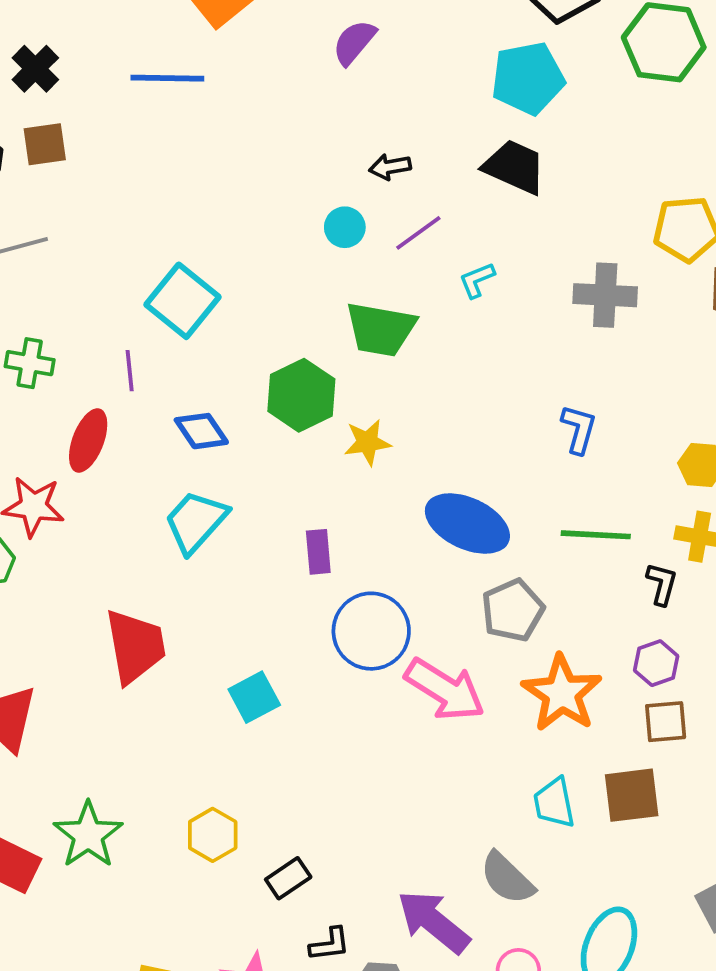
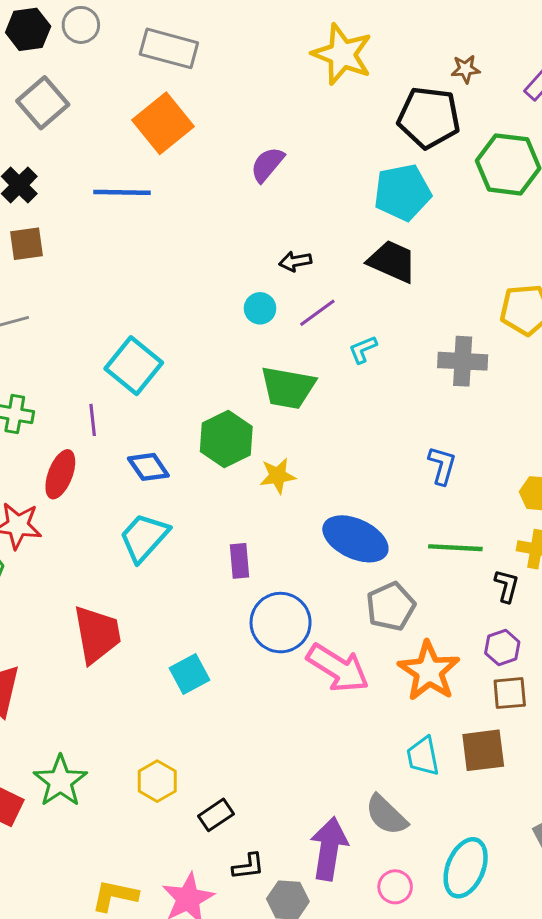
purple arrow: (433, 922) -> (329, 849), turned 60

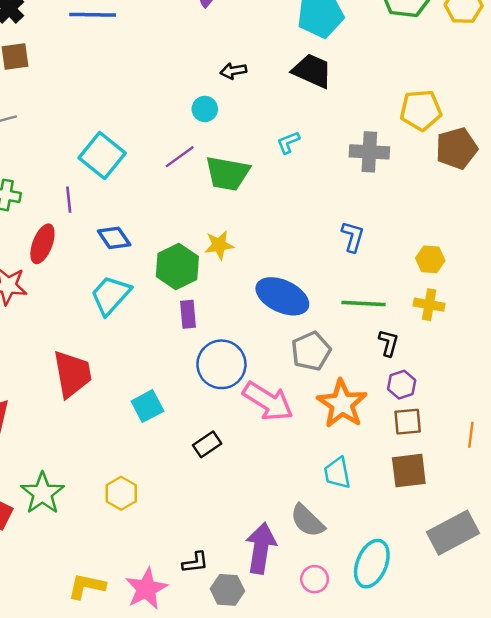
purple line: (317, 313) -> (180, 157), moved
green hexagon: (226, 439) -> (177, 266), moved
black L-shape: (507, 586) -> (389, 343), moved
brown square: (483, 750) -> (409, 471), moved
black rectangle: (216, 815) -> (207, 444), moved

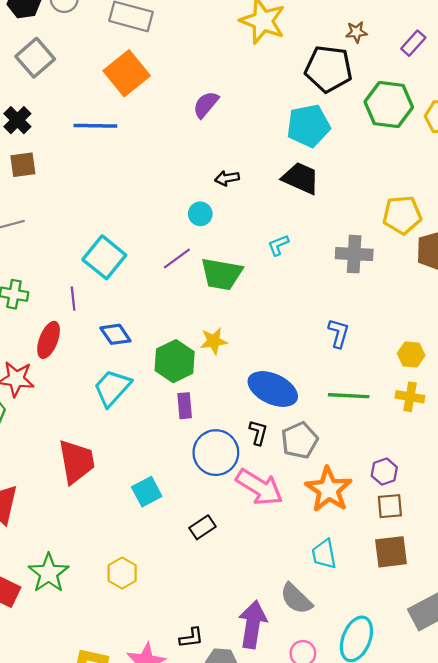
black L-shape: (389, 343) -> (258, 432), moved

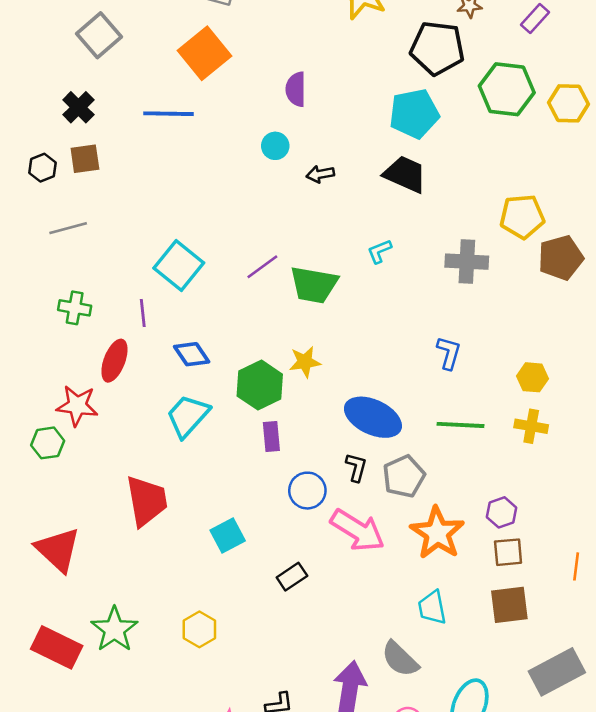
purple semicircle: (206, 105) -> (296, 89), turned -40
cyan circle: (200, 214) -> (275, 146), moved
blue circle: (216, 453) -> (307, 491), size x0.7

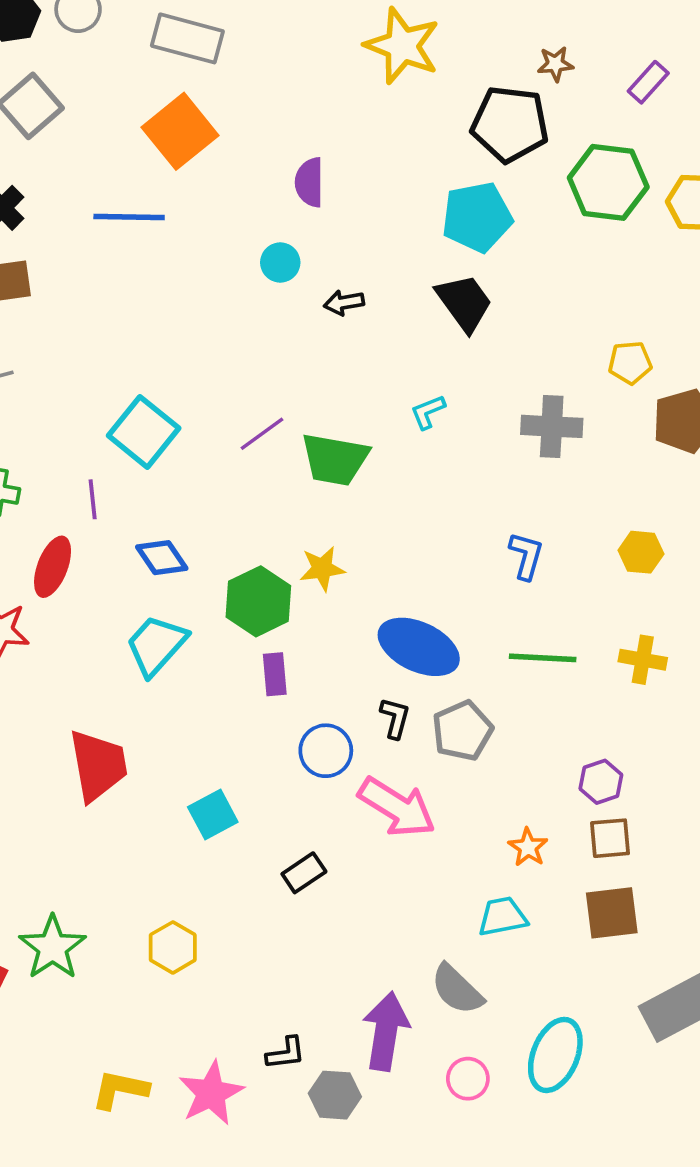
black trapezoid: (405, 174) -> (464, 303), turned 30
yellow pentagon: (522, 217) -> (630, 363), size x0.7
yellow hexagon: (532, 377) -> (641, 552), moved
orange star: (437, 533) -> (528, 847), moved, size x0.5
cyan trapezoid: (432, 608) -> (503, 917), turned 90

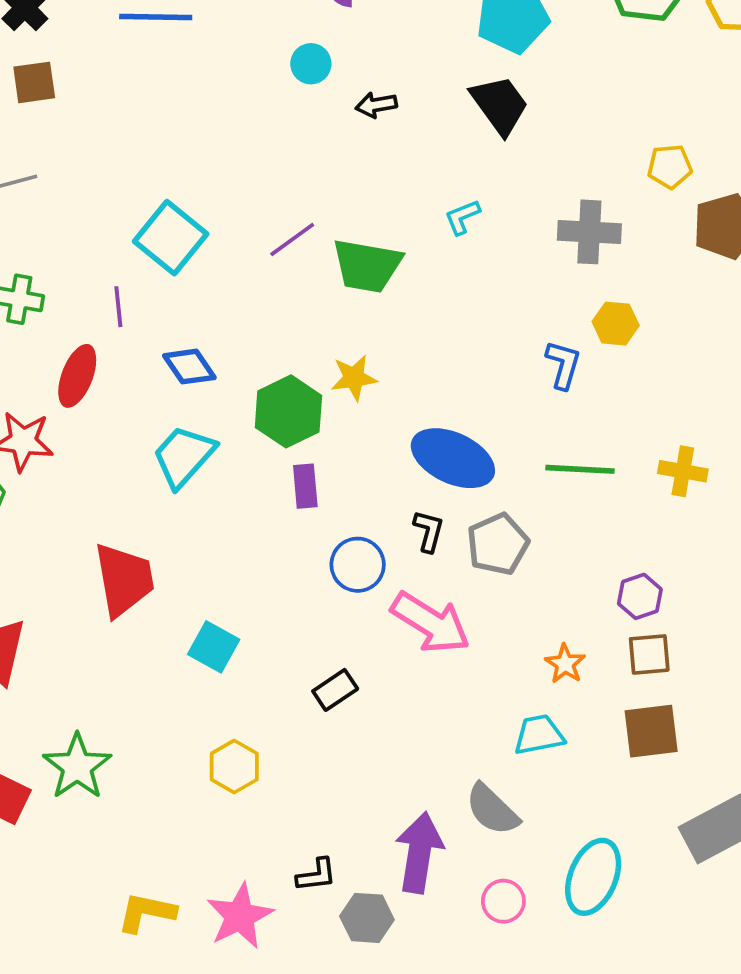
yellow hexagon: (641, 552) -> (616, 324), moved
cyan square: (213, 815) -> (214, 647), moved, turned -33
yellow hexagon: (173, 947) -> (234, 767), moved

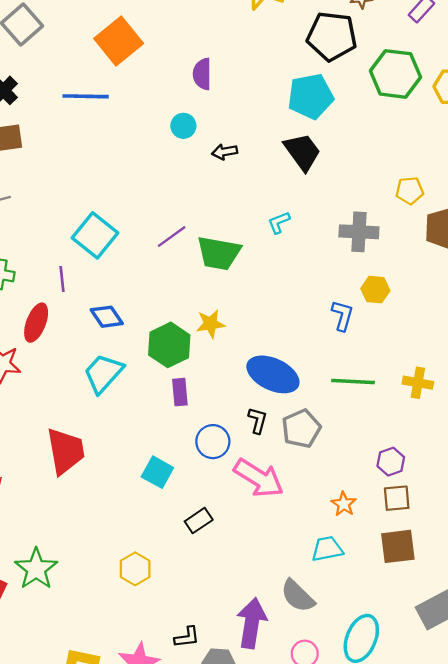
cyan square: (214, 647) -> (157, 472), moved

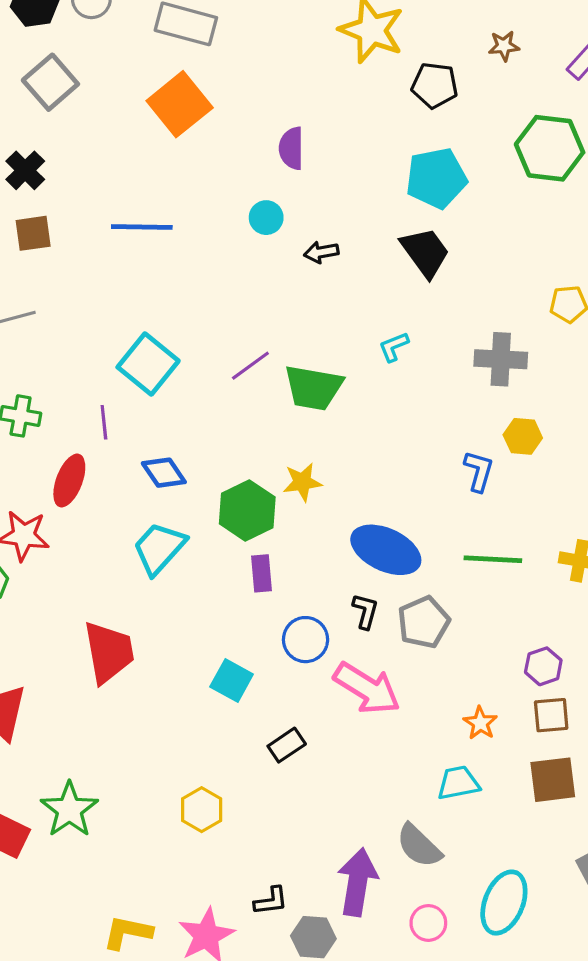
black pentagon: (332, 36) -> (435, 85), moved, size x0.7
blue line: (86, 96) -> (142, 227), moved

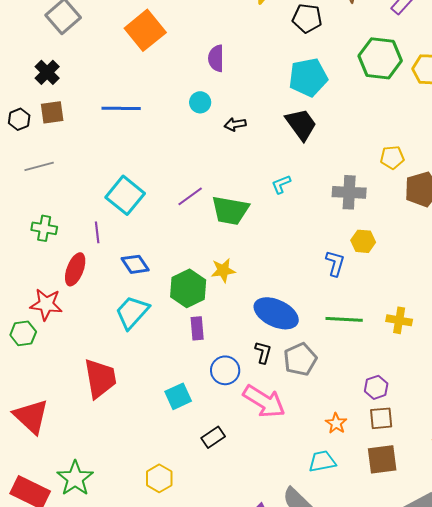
cyan square: (232, 680) -> (178, 396), turned 36

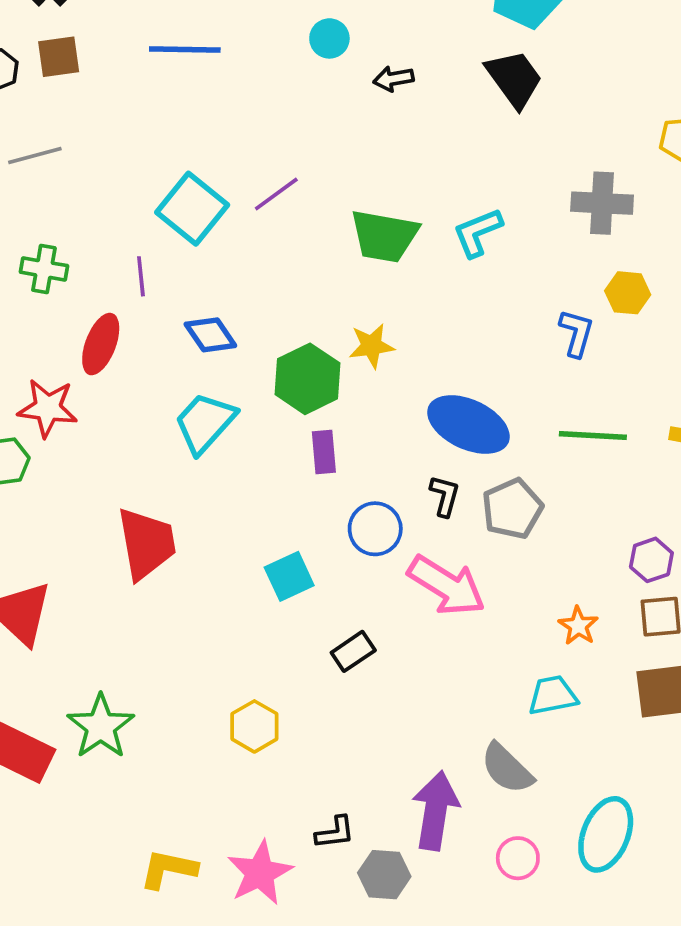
cyan L-shape: (281, 184) -> (478, 232), moved, size x1.4
purple line: (190, 196) -> (276, 194), moved

